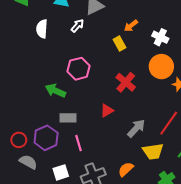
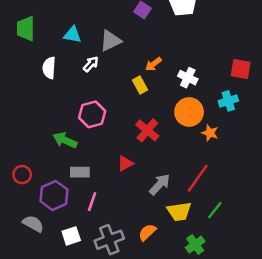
red circle: (19, 140) -> (22, 175), moved
pink line: (79, 143) -> (92, 202), turned 35

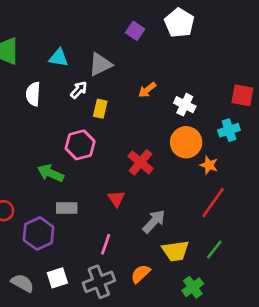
yellow rectangle: (140, 85) -> (100, 109), moved, turned 42
red triangle: (125, 164) -> (116, 199), turned -35
red line: (198, 178) -> (213, 203), moved
pink line: (92, 202) -> (106, 244), moved
gray semicircle: (33, 224) -> (22, 283), moved

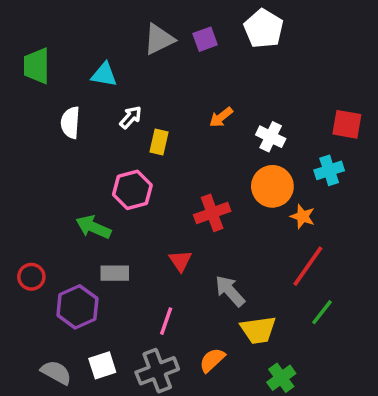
purple square: (135, 31) -> (205, 39), turned 36
gray triangle: (100, 64) -> (159, 39), moved
red cross: (140, 162) -> (212, 213), turned 30
gray arrow: (154, 221) -> (230, 291), turned -85
green line: (214, 250) -> (322, 312), moved

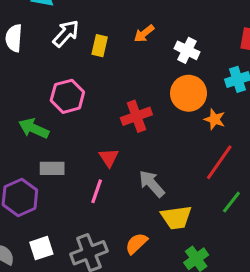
white arrow: (131, 117) -> (66, 33), size x1.4
yellow rectangle: (159, 142) -> (100, 46), moved
pink line: (166, 321) -> (97, 191), moved

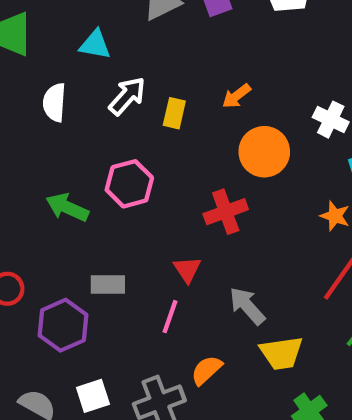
white cross: (187, 50) -> (331, 120), moved
orange circle: (189, 93) -> (264, 152), moved
green arrow: (34, 128) -> (67, 207), moved
orange semicircle: (136, 243) -> (206, 370), moved

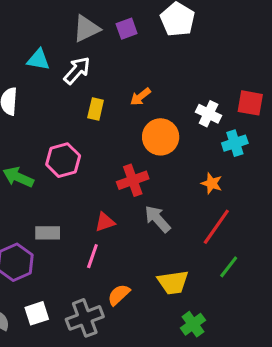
white arrow: (127, 96) -> (77, 70), moved
red triangle: (187, 269) -> (105, 222), turned 45
gray arrow: (247, 306) -> (157, 219), moved

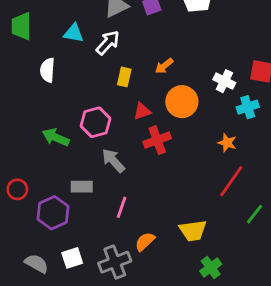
gray arrow: (157, 219) -> (113, 161), moved
red triangle: (105, 222) -> (142, 111), moved
green line: (229, 267) -> (255, 214), moved

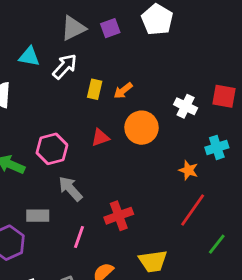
yellow rectangle: (124, 77) -> (95, 89), moved
cyan cross: (248, 107) -> (217, 147), moved
red cross: (157, 140) -> (119, 216), moved

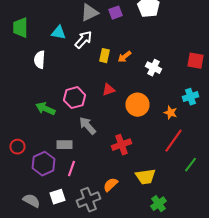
white cross: (186, 106) -> (154, 68), moved
orange circle: (141, 128) -> (138, 105), moved
pink line: (79, 237) -> (72, 169), moved

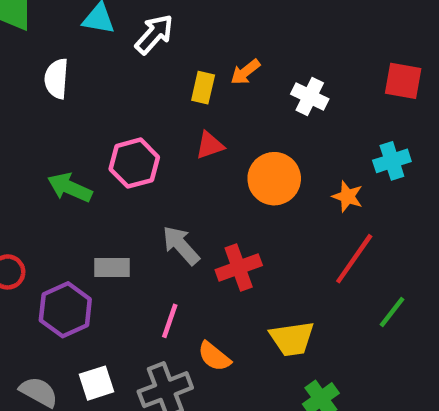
yellow rectangle: (104, 56) -> (203, 88), moved
gray arrow: (88, 126) -> (181, 245), moved
pink line: (72, 169) -> (170, 321), moved
orange semicircle: (110, 185) -> (214, 356), turned -98

